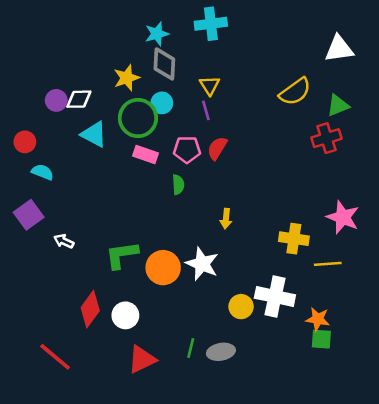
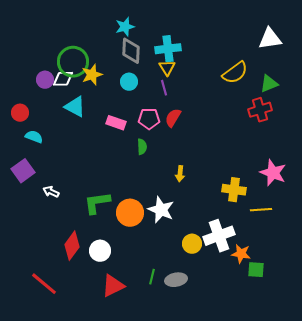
cyan cross: (211, 24) -> (168, 49), moved
yellow star: (127, 78) -> (92, 75), moved
green circle: (138, 118) -> (73, 62), moved
white cross: (275, 296) -> (219, 236), turned -32
orange star: (318, 319) -> (241, 254), moved

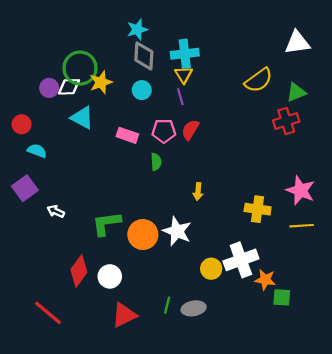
yellow line: (261, 210) -> (302, 226), moved

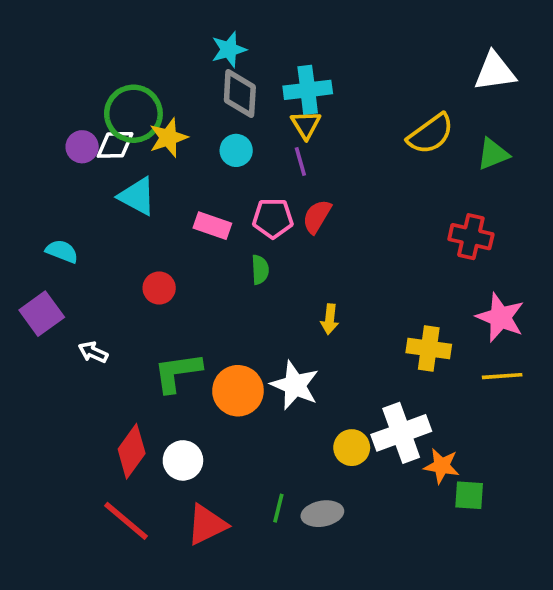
red cross: (286, 121) -> (471, 237), moved, turned 30
red circle: (22, 124) -> (159, 288), moved
red line: (48, 313) -> (126, 521), moved

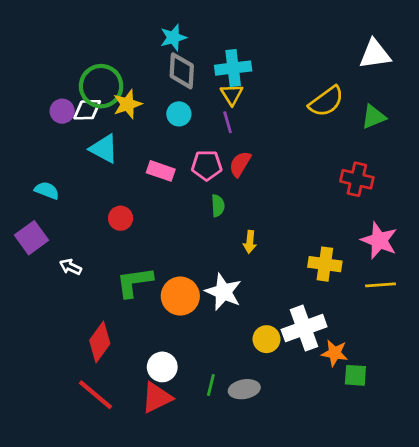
green semicircle: (260, 270) -> (218, 206), moved
white circle: (183, 460) -> (162, 367), moved

